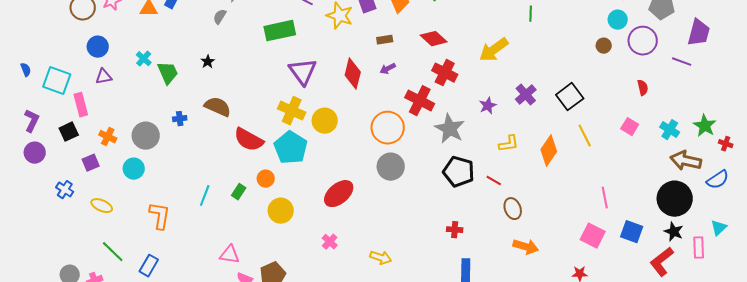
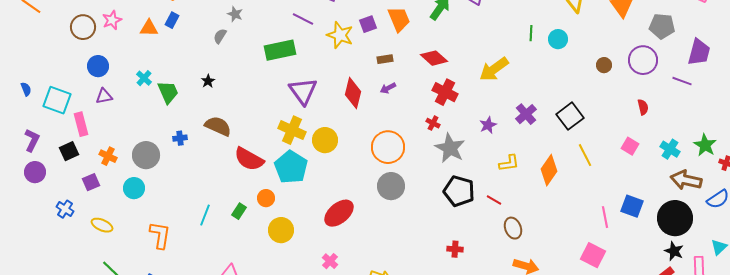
cyan circle: (618, 20) -> (558, 39), moved
red cross: (420, 101) -> (433, 123), moved, size x0.5
blue square: (632, 232) -> (632, 206), moved

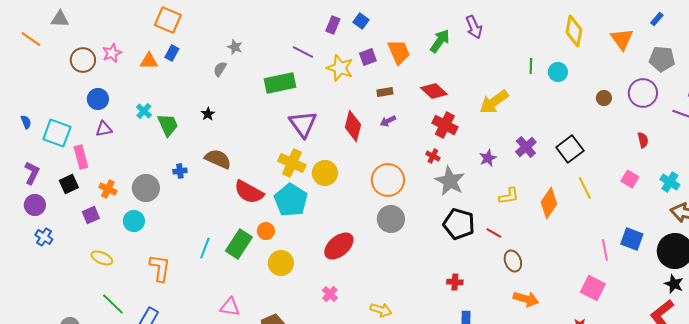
blue cross: (65, 209) -> (44, 237), moved
green rectangle: (239, 211) -> (239, 244), size x1.8

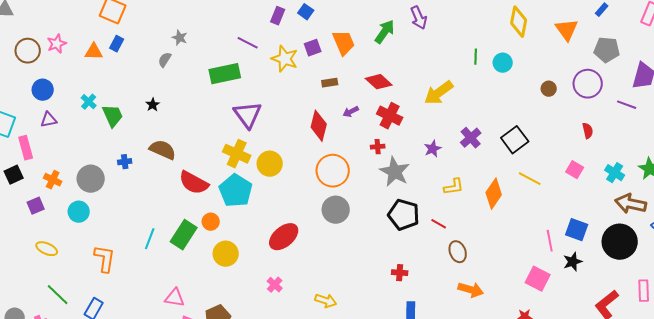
purple arrow: (388, 121) -> (351, 112), moved
red diamond: (353, 126) -> (319, 126), moved
red cross: (433, 156) -> (378, 147), turned -32
yellow line: (585, 188) -> (530, 179), turned -35
black star: (674, 284) -> (573, 262), moved, turned 30

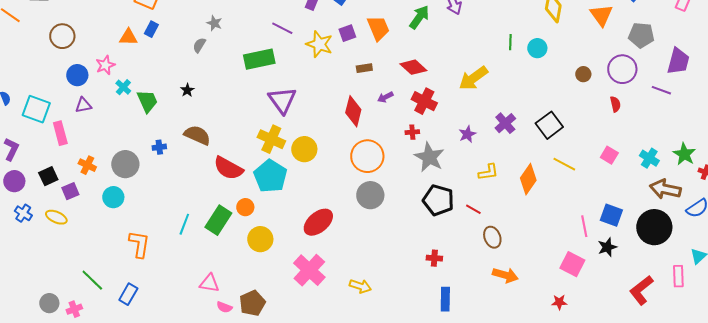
pink star: (57, 44) -> (105, 65), moved
red semicircle: (588, 131) -> (615, 104), moved
black square: (14, 175) -> (48, 176), moved
yellow ellipse: (47, 249) -> (56, 217), moved
pink cross: (275, 285) -> (309, 270), size x2.0

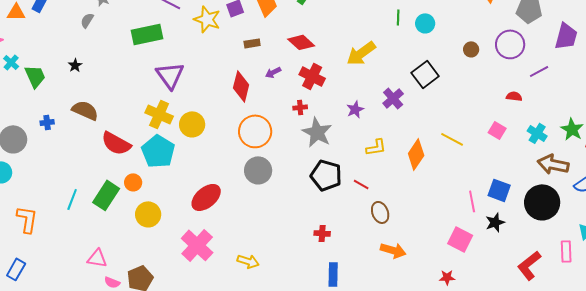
purple line: (661, 90) -> (539, 71), moved, turned -48
red semicircle: (615, 104) -> (514, 96), moved, turned -70
black square: (549, 125) -> (425, 74), moved

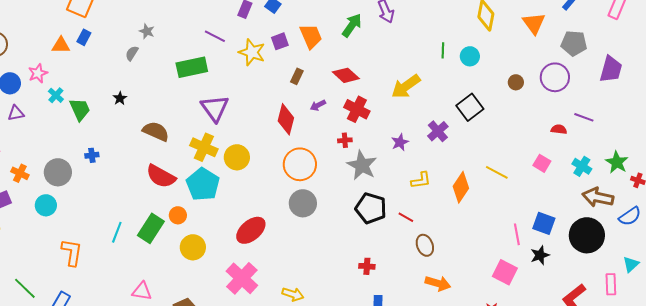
brown rectangle: (252, 43) -> (297, 76), turned -56
purple line: (539, 71) -> (584, 117), moved, turned 48
brown semicircle: (85, 110) -> (156, 131), moved

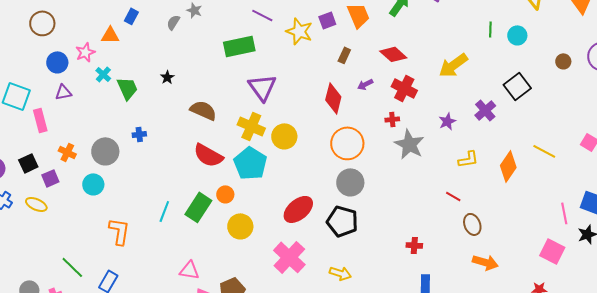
orange triangle: (61, 45) -> (110, 35), moved
gray semicircle: (132, 53) -> (173, 22), moved
black pentagon: (371, 208) -> (342, 221), moved

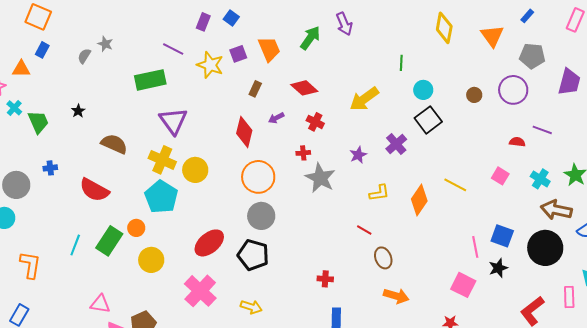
cyan circle: (517, 35) -> (423, 90), moved
red cross: (404, 88) -> (315, 122), size x0.7
red semicircle: (208, 155) -> (94, 190), moved

